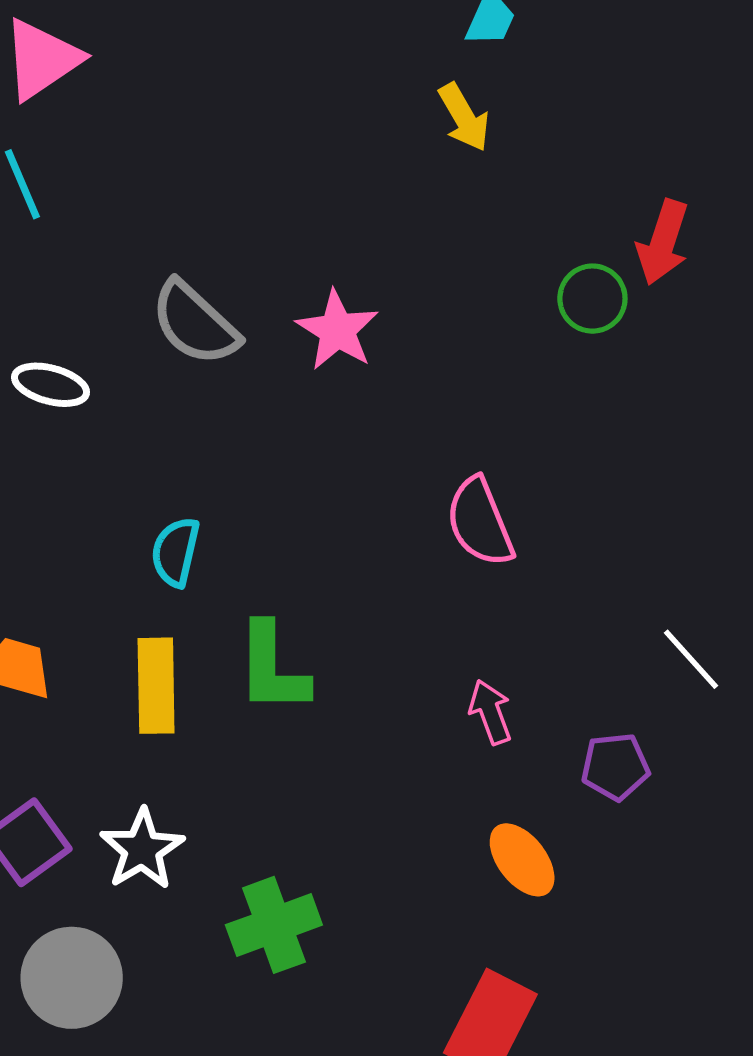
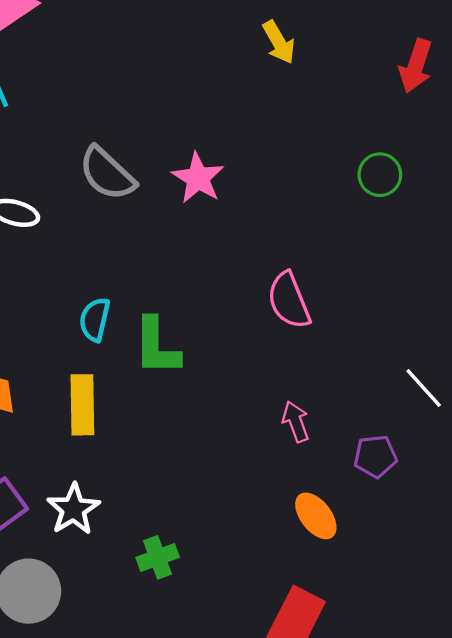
red arrow: (663, 242) -> (416, 66), moved
green circle: (592, 299) -> (380, 175), moved
green L-shape: (272, 668) -> (156, 346), moved
green cross: (274, 925) -> (158, 557), size x0.7

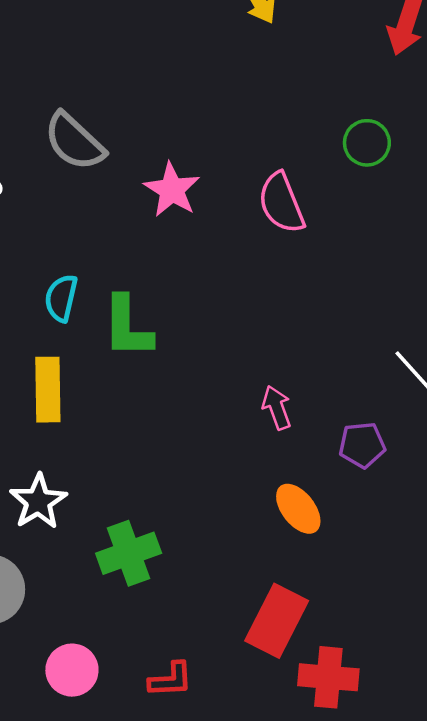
pink star: (198, 178) -> (172, 190), moved
pink semicircle: (289, 300) -> (281, 203), moved
green cross: (158, 557) -> (129, 553), size x1.4

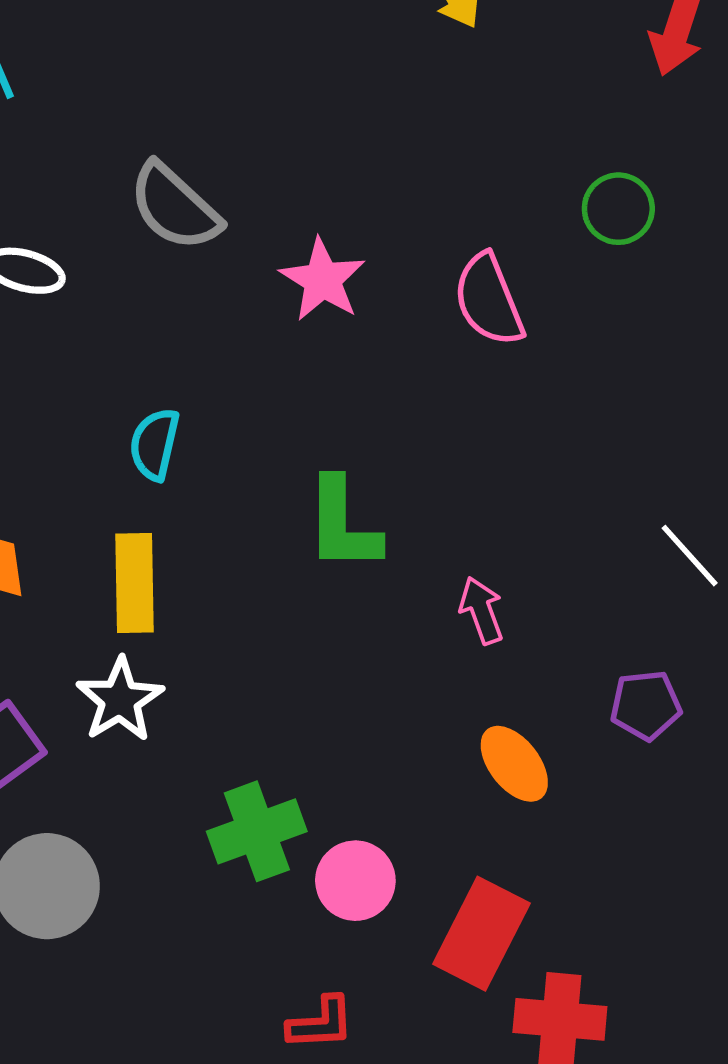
green L-shape: (127, 327) -> (343, 525), moved
purple pentagon: (362, 445) -> (646, 705), moved
white star: (38, 502) -> (120, 700), moved
pink circle: (72, 670) -> (355, 881), moved

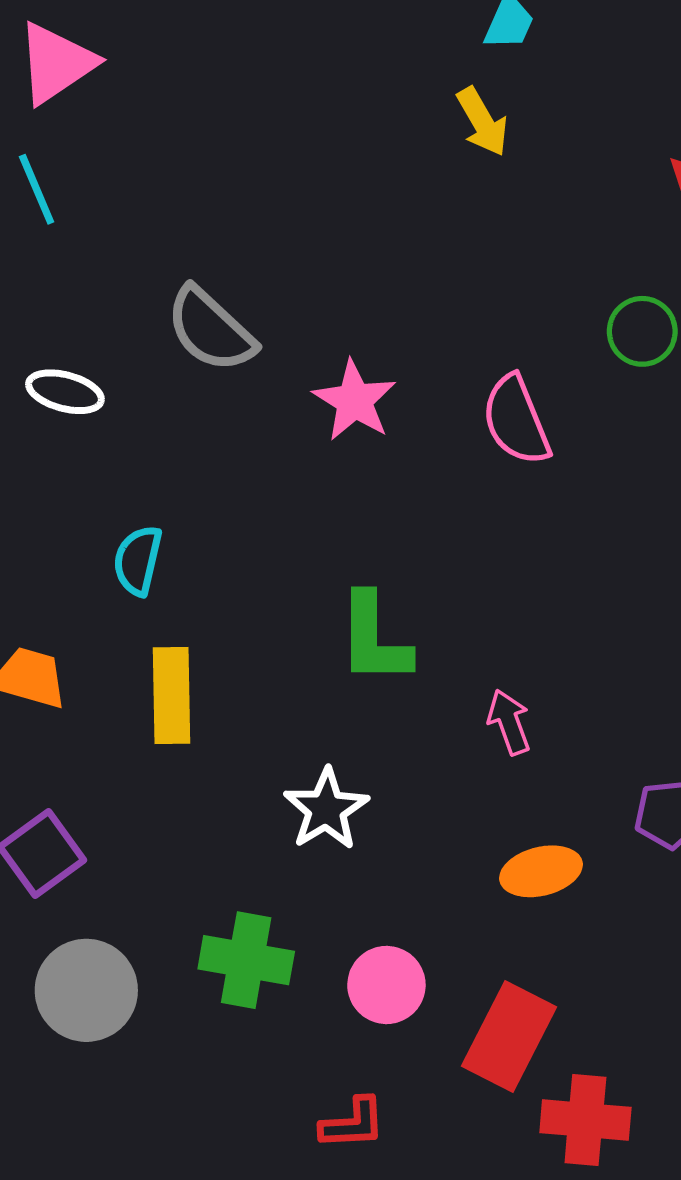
cyan semicircle: (155, 444) -> (138, 560), moved
white star: (120, 700) -> (326, 809), moved
orange ellipse: (514, 764) -> (541, 871), turned -66
green cross: (257, 831) -> (246, 960), moved, turned 30

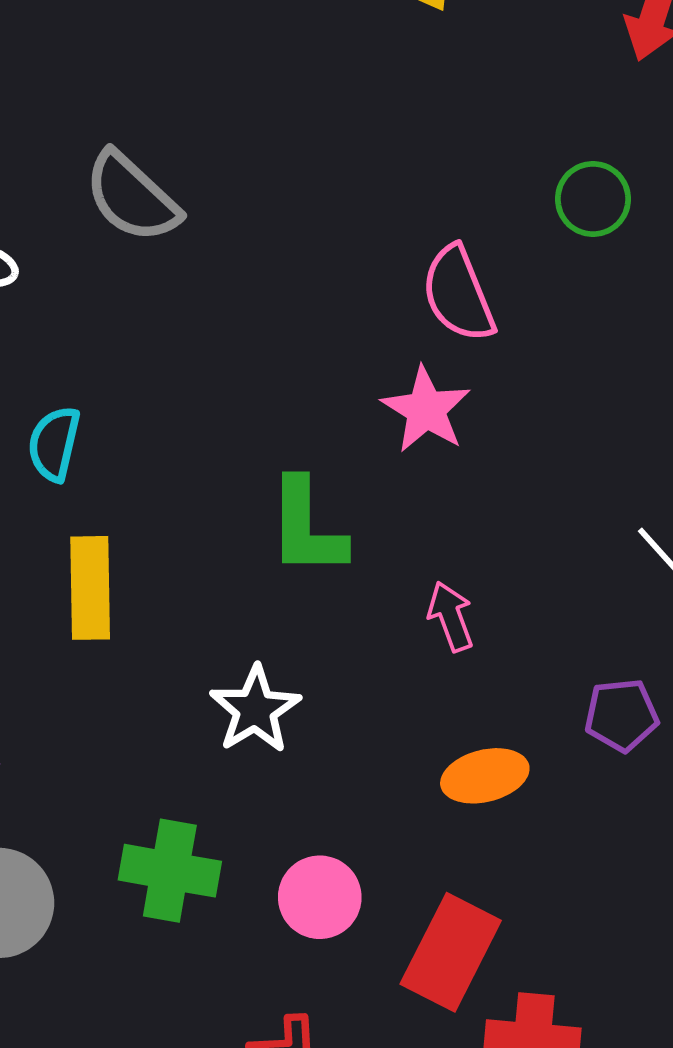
pink star: (354, 401) -> (426, 410), moved

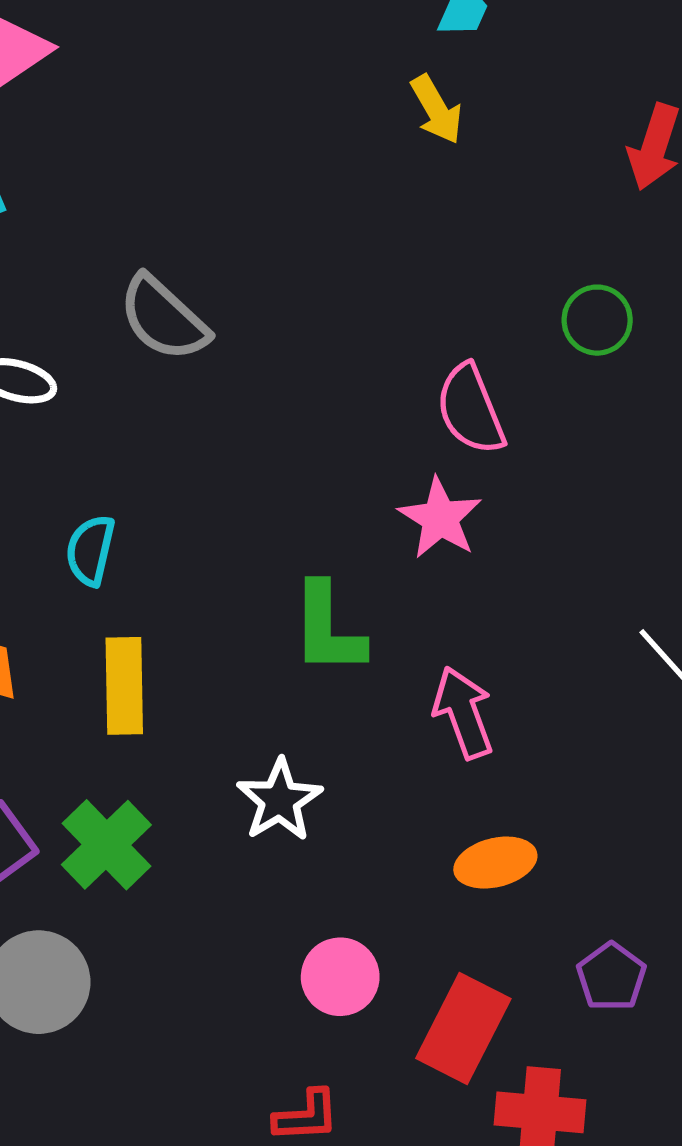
pink arrow: (451, 616) -> (463, 713), size x1.4
purple pentagon: (621, 715) -> (611, 977), moved, turned -30
green cross: (170, 871) -> (106, 845), moved, turned 36

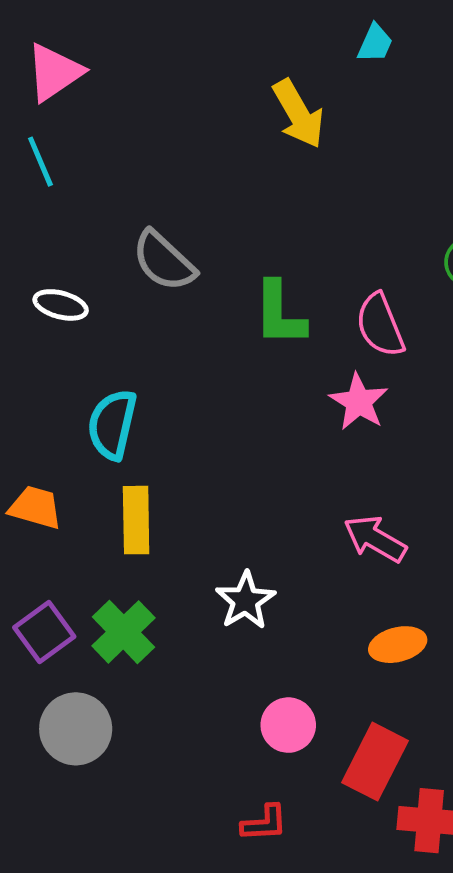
yellow arrow: (437, 109) -> (298, 114), moved, size x1.4
cyan semicircle: (90, 550) -> (112, 424), size x1.4
green L-shape: (328, 629) -> (279, 314), moved
pink arrow: (463, 713) -> (375, 539), turned -40

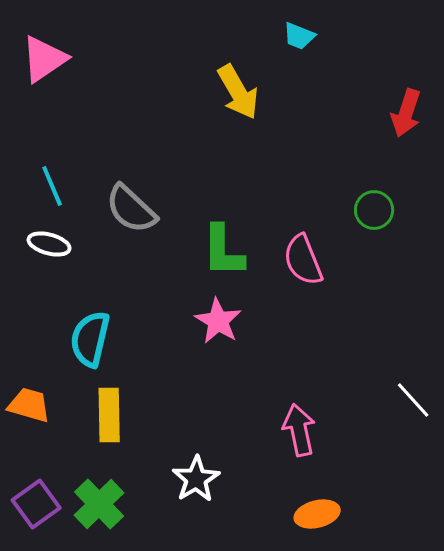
cyan trapezoid: (375, 43) -> (299, 36), turned 88
cyan line: (40, 162) -> (52, 186), moved
pink star: (359, 402) -> (218, 321), moved
pink arrow: (375, 539) -> (299, 430), turned 48

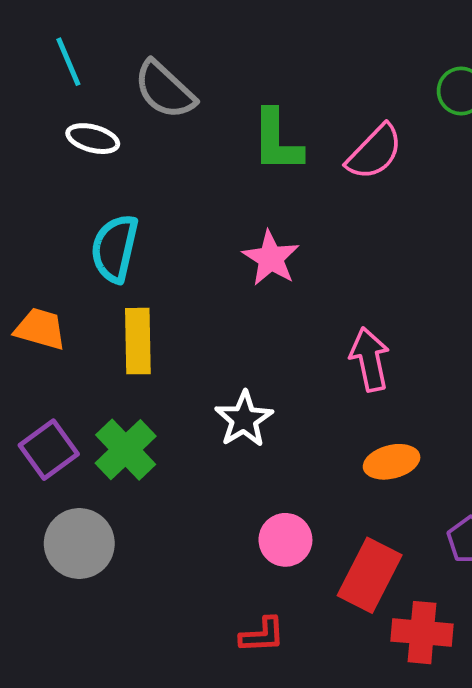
white ellipse: (49, 244) -> (93, 139), moved
pink semicircle: (303, 260) -> (374, 152), turned -114
pink star: (218, 321) -> (271, 258), moved

